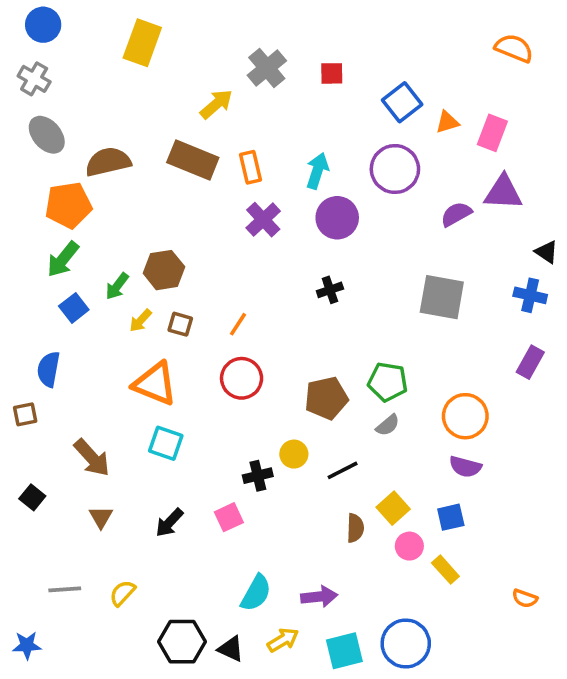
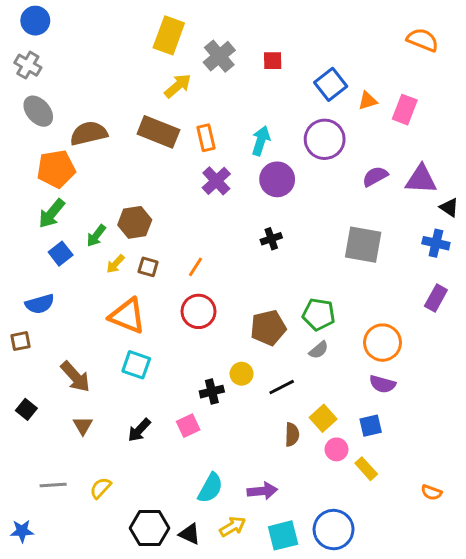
yellow rectangle: (142, 43) -> (169, 35), moved
purple triangle: (503, 192) -> (421, 179), moved
blue semicircle: (49, 369) -> (40, 304), turned -116

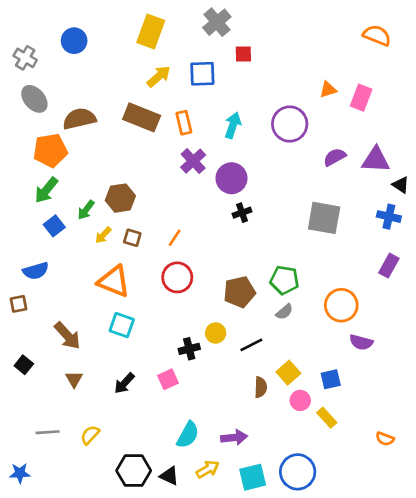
blue circle: (35, 21) -> (74, 41), moved
gray cross: (219, 56) -> (217, 22), moved
blue square: (331, 84) -> (202, 74), moved, turned 36
purple circle: (277, 179) -> (231, 178), moved
purple semicircle: (382, 384) -> (361, 342), moved

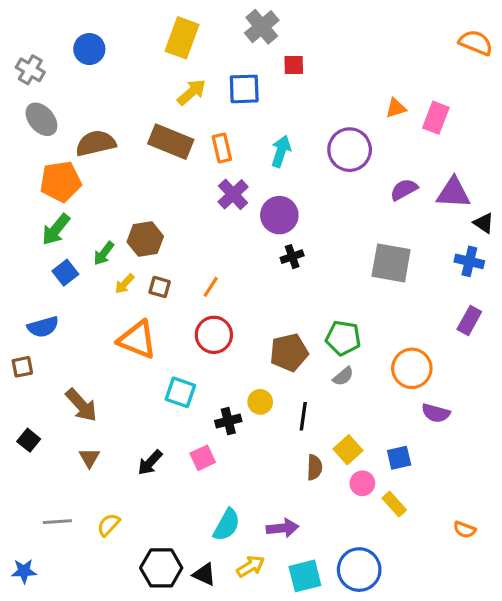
orange semicircle: (377, 35) -> (476, 43), moved
cyan square: (122, 325) -> (180, 392), moved
black line: (251, 345) -> (303, 416), turned -55

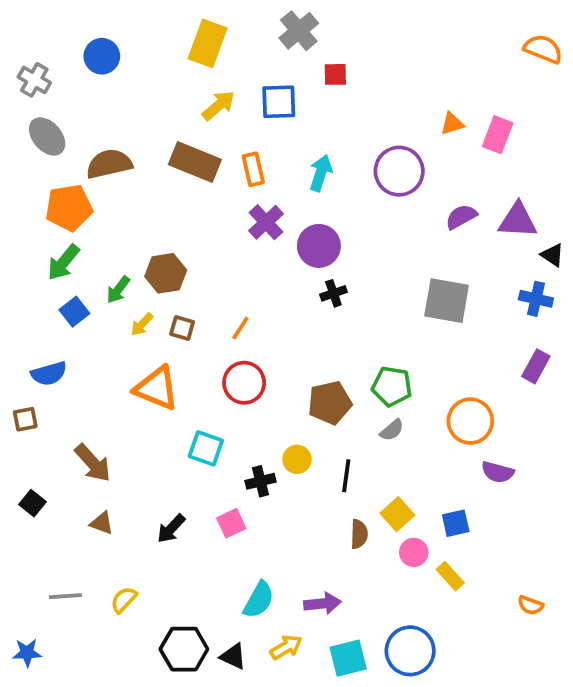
brown triangle: (89, 458) -> (102, 523), turned -40

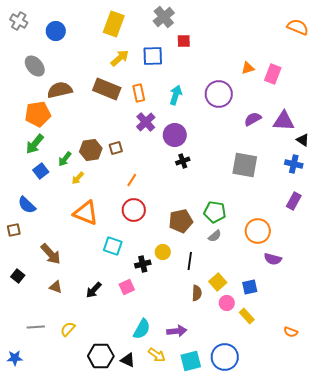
gray cross: (34, 80) -> (19, 21), moved
gray ellipse: (47, 136) -> (35, 66), moved
brown square: (182, 328) -> (116, 148), moved, turned -32
blue semicircle: (49, 374) -> (27, 205), turned 60
yellow arrow: (286, 647) -> (157, 355), turned 66

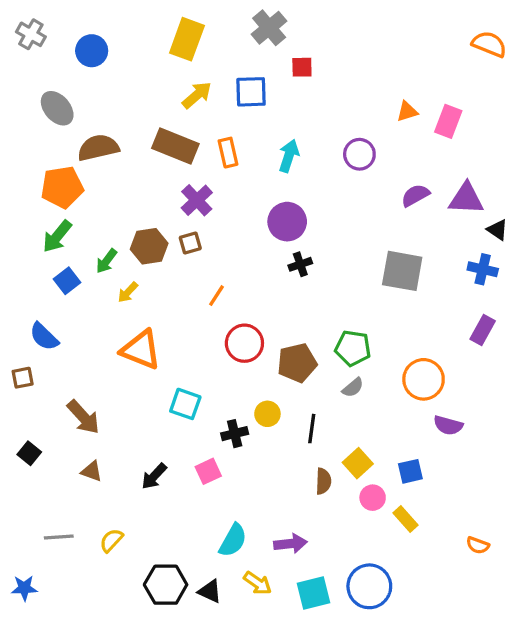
purple circle: (219, 94) -> (359, 154), size x0.7
purple cross: (146, 122) -> (197, 200), moved
red circle: (134, 210) -> (244, 343), moved

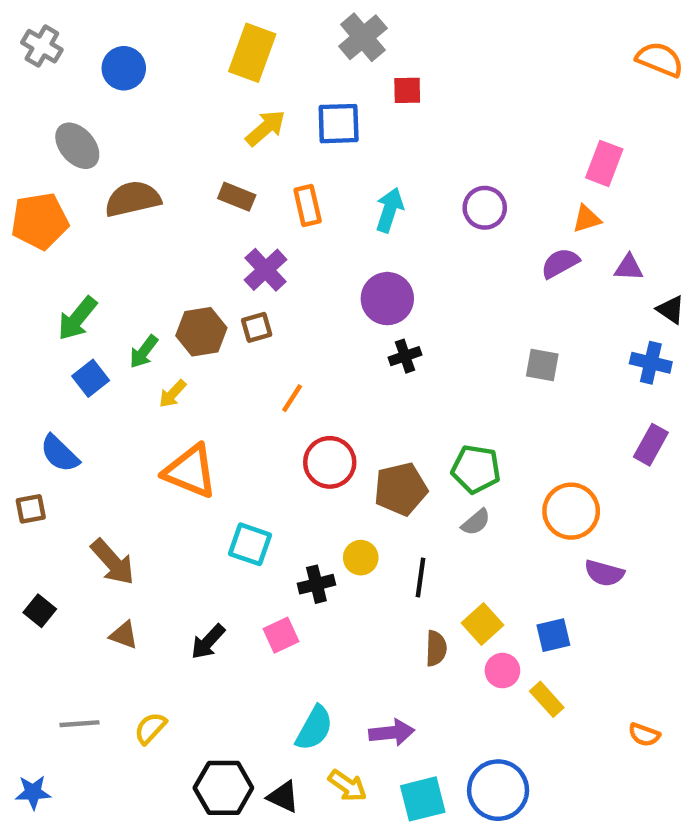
orange triangle: (407, 112) -> (587, 219), moved
brown rectangle: (175, 146) -> (237, 197), size x0.6
orange pentagon: (62, 187) -> (40, 221), moved
purple triangle: (466, 199) -> (629, 268), size x0.6
gray square: (402, 271) -> (542, 365), size x0.6

